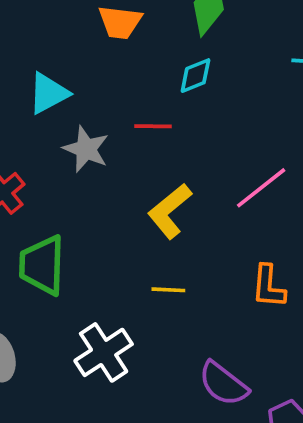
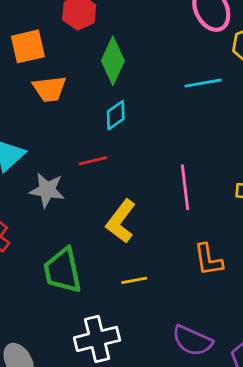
pink line: (261, 188) -> (185, 187), turned -45
green trapezoid: (42, 265) -> (63, 270), moved
white cross: (104, 352) -> (97, 339), turned 33

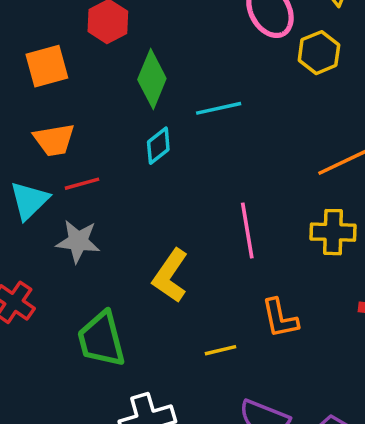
cyan line: (203, 83) -> (219, 108), moved
orange trapezoid: (50, 89) -> (54, 140), moved
red line: (93, 161) -> (82, 184), moved
yellow line: (134, 280) -> (221, 350), moved

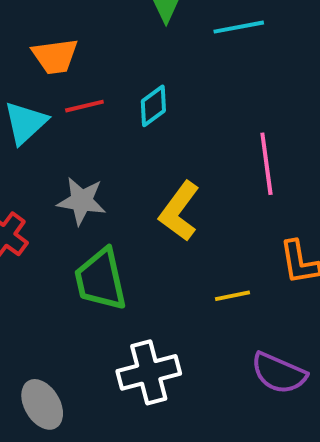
cyan diamond: (158, 146) -> (153, 106), moved
gray star: (78, 241) -> (82, 201), moved

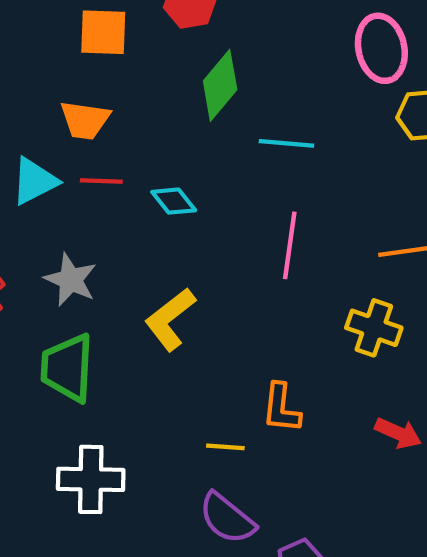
cyan diamond: (153, 106) -> (174, 201), turned 72
pink line: (266, 164) -> (290, 245), moved
yellow line: (232, 296) -> (225, 447), moved

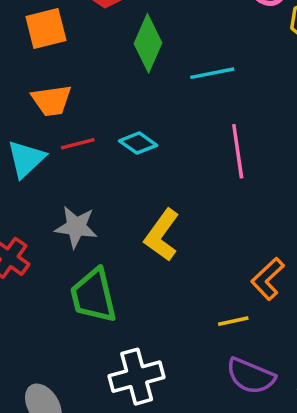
orange L-shape: (281, 408) -> (268, 279), turned 57

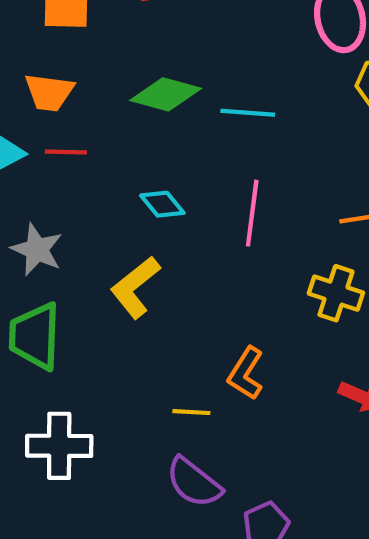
green diamond: (148, 43) -> (166, 94), moved, turned 66
cyan diamond: (138, 143) -> (162, 204), moved
orange L-shape: (268, 279) -> (246, 373), turned -30

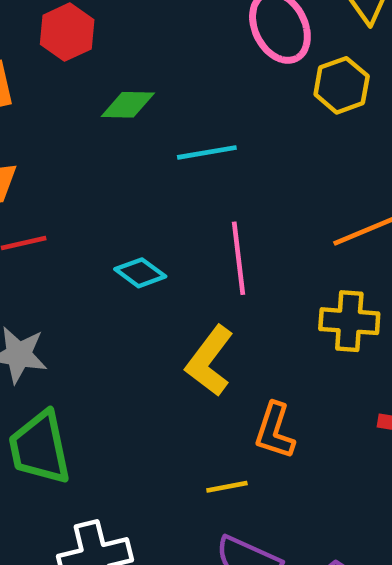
green diamond: (166, 94) -> (128, 105), moved, size x0.7
yellow L-shape: (135, 287) -> (210, 361), moved

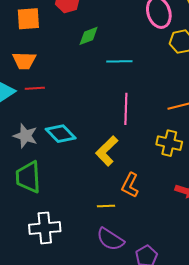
green diamond: (128, 105) -> (89, 36), turned -30
cyan diamond: (140, 273) -> (61, 134), moved, size x1.4

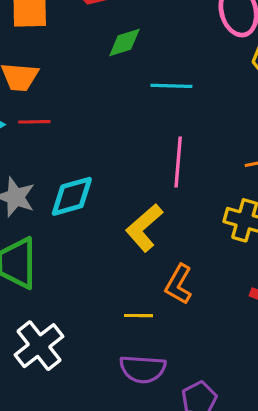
cyan diamond: (61, 134) -> (72, 196), turned -64
white cross: (45, 228) -> (39, 346), turned -36
purple semicircle: (110, 239) -> (143, 369), turned -32

